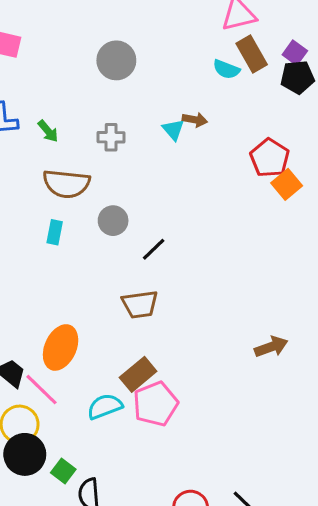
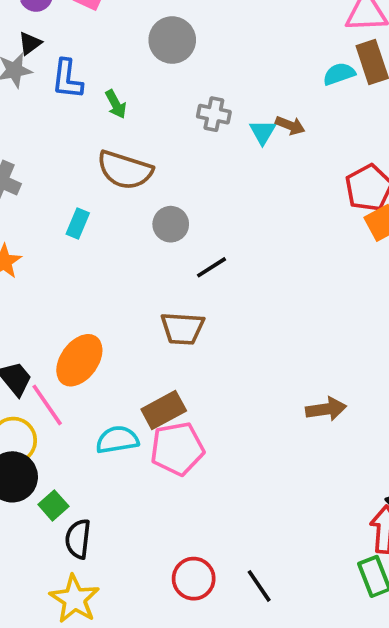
gray circle: (116, 60) -> (172, 40), moved
cyan semicircle: (226, 69) -> (339, 74), turned 128
gray cross: (111, 137) -> (214, 114), moved
cyan rectangle: (55, 232) -> (78, 223), moved

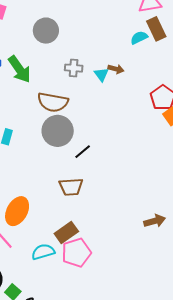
green arrow: (116, 104) -> (19, 69), size x1.8
brown semicircle: (125, 170) -> (53, 102), moved
gray circle: (171, 224) -> (58, 131), size x1.6

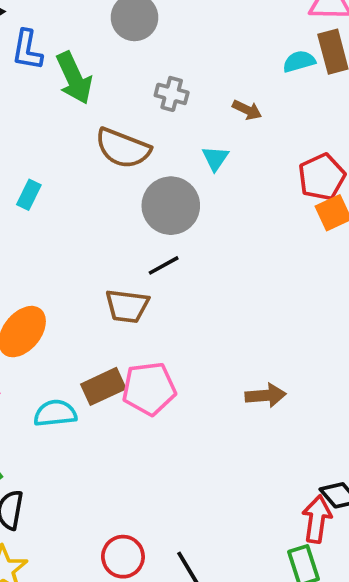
cyan triangle: (101, 74) -> (215, 158), moved
gray circle: (58, 131) -> (171, 206), moved
black line: (83, 152) -> (164, 265), moved
pink pentagon: (76, 253) -> (149, 389), moved

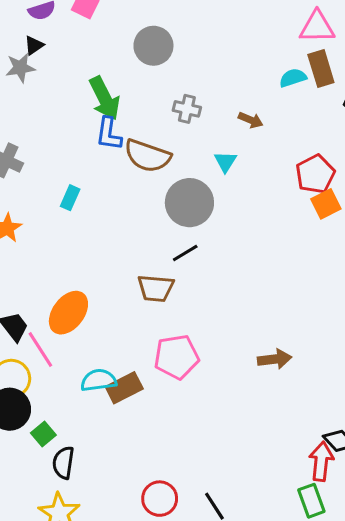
blue L-shape: (27, 50) -> (109, 134), moved
brown rectangle: (103, 386) -> (124, 388), moved

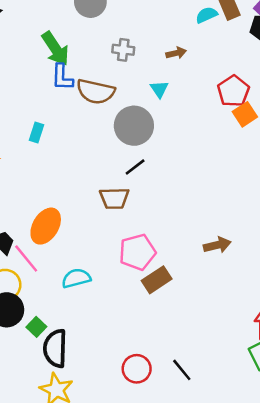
brown arrow: (251, 120) -> (176, 53), turned -30
brown rectangle: (124, 388) -> (157, 280), moved
black semicircle: (63, 463) -> (55, 348), size x1.4

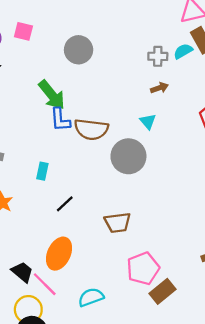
gray cross: (123, 50) -> (158, 56), moved
black line: (135, 167) -> (65, 204), moved

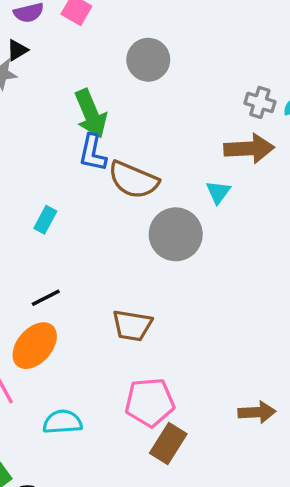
brown arrow: (159, 88) -> (249, 149), size x1.8
black line: (65, 204) -> (46, 298), moved
brown rectangle: (163, 291) -> (168, 444), turned -35

